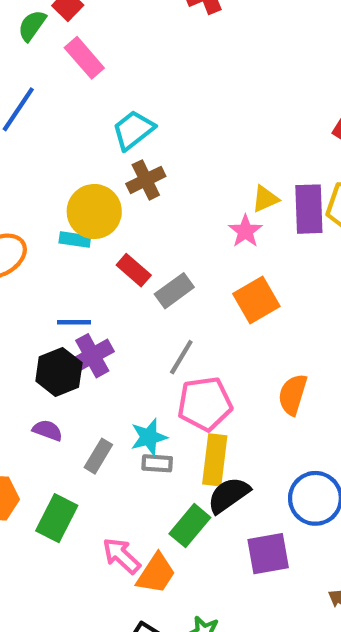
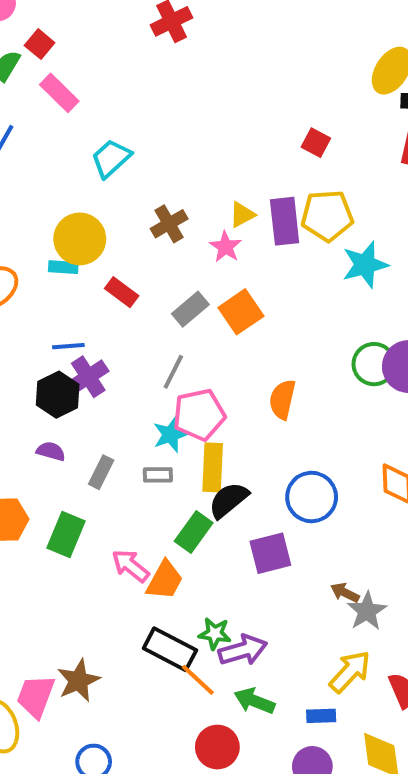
brown cross: (146, 180) -> (169, 224), moved
gray rectangle: (174, 291) -> (190, 309), moved
cyan star: (149, 437) -> (171, 435), moved

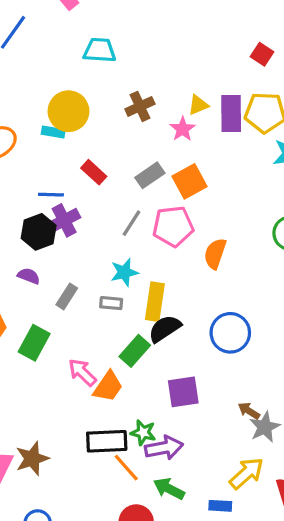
cyan trapezoid: (111, 158) -> (100, 50), turned 40
red rectangle: (122, 292) -> (94, 172), moved
pink pentagon: (199, 415) -> (173, 226), moved
purple square: (270, 553) -> (183, 392), moved
black rectangle: (170, 649) -> (107, 441), turned -36

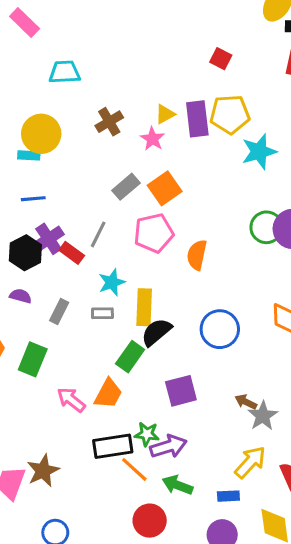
red rectangle: (94, 172) -> (72, 253), moved
blue line: (51, 195) -> (33, 199), moved
gray line: (132, 223) -> (98, 234), moved
pink arrow: (82, 372) -> (71, 400), moved

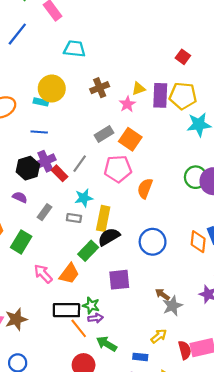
orange square: (165, 188) -> (130, 139), turned -30
purple arrow: (168, 446) -> (96, 318), moved, size x0.6
yellow arrow: (250, 462) -> (159, 336), size x0.7

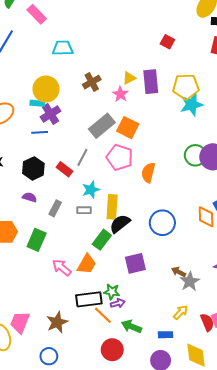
yellow pentagon: (183, 96) -> (186, 87), moved
gray rectangle: (104, 134) -> (102, 126), size x1.4
purple cross: (45, 161) -> (50, 114), moved
pink pentagon: (118, 169) -> (120, 157), turned 30
brown star: (16, 319) -> (57, 322), moved

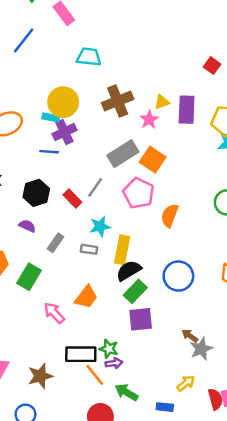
brown cross: (92, 82) -> (118, 101), size x1.4
green rectangle: (102, 240) -> (135, 291), moved
orange trapezoid: (87, 264) -> (86, 297), moved

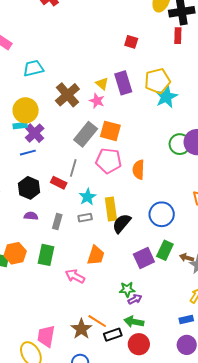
yellow triangle: (162, 102) -> (102, 84), turned -40
green rectangle: (135, 291) -> (165, 250), moved
black rectangle: (81, 354) -> (113, 335), moved, size x0.7
orange line: (95, 375) -> (97, 321), moved
green arrow: (126, 392) -> (134, 322), moved

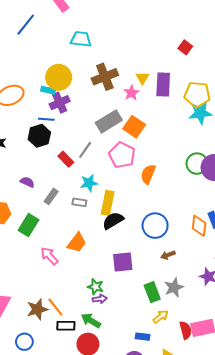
black hexagon: (29, 188) -> (39, 136), moved
green rectangle: (165, 250) -> (152, 292), moved, turned -66
brown arrow: (187, 258) -> (168, 255), moved, turned -56

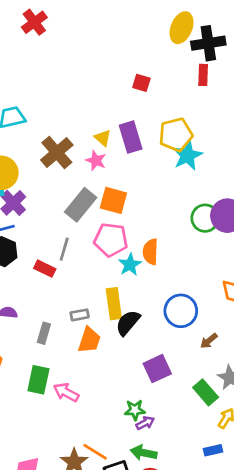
cyan star: (89, 183) -> (130, 265), moved
gray rectangle: (51, 196) -> (44, 333), moved
green rectangle: (28, 225) -> (38, 380), moved
orange trapezoid: (77, 243) -> (89, 340), moved

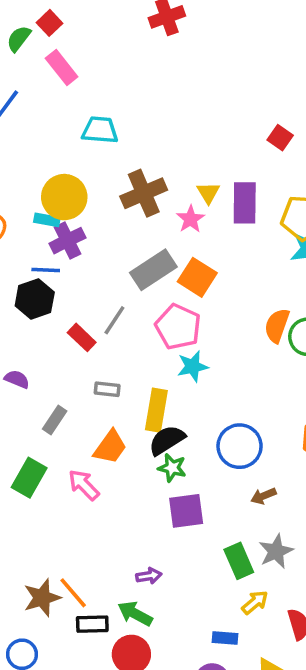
orange semicircle: (150, 252) -> (277, 326), moved
gray rectangle: (80, 315) -> (107, 389), moved
pink arrow: (66, 392) -> (84, 485), moved
green star: (135, 410) -> (172, 468), moved

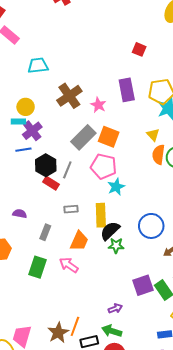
yellow triangle: (208, 193) -> (153, 135), moved
yellow circle: (64, 197) -> (26, 107), size x0.7
black hexagon: (35, 299) -> (46, 165), moved
purple square: (186, 511) -> (143, 285), moved
orange line: (73, 593) -> (75, 326), turned 72

